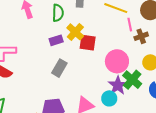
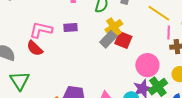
purple rectangle: (56, 40) -> (70, 27), moved
gray rectangle: (59, 68) -> (108, 39), moved

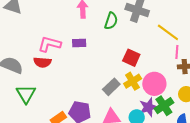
yellow cross: (114, 27) -> (133, 81), moved
gray rectangle: (108, 39) -> (111, 87), moved
red semicircle: (35, 48) -> (42, 62), turned -42

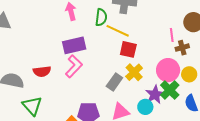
yellow line: (168, 32) -> (118, 31), moved
purple rectangle: (79, 43) -> (74, 45), size x1.6
pink L-shape: (49, 44) -> (74, 66), moved, turned 130
pink circle: (154, 84) -> (168, 70), moved

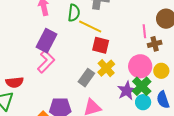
purple rectangle: (74, 45) -> (47, 41), turned -50
red semicircle: (42, 71) -> (15, 82), moved
cyan circle: (145, 107) -> (143, 102), moved

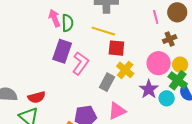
green semicircle: (74, 13) -> (67, 23), moved
pink line: (144, 31) -> (156, 17), moved
pink L-shape: (46, 62) -> (80, 63), moved
green cross: (142, 86) -> (178, 80), moved

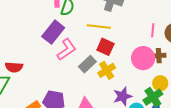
yellow line: (103, 31) -> (99, 26), turned -30
pink circle: (159, 63) -> (143, 58), moved
gray rectangle: (107, 82) -> (87, 64), moved

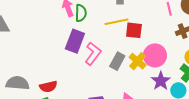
red square: (105, 47) -> (134, 30), moved
pink circle: (143, 58) -> (155, 55), moved

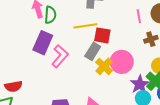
gray rectangle: (117, 61) -> (93, 51), moved
purple star: (161, 81) -> (140, 84), moved

